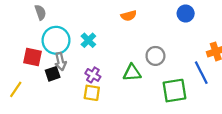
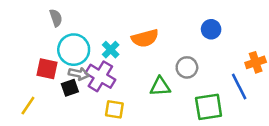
blue circle: (186, 13) -> (211, 29), moved
orange semicircle: (129, 16) -> (145, 38), moved, size x1.5
gray arrow: (60, 62) -> (79, 74), turned -66
purple cross: (93, 75) -> (100, 76), moved, size x1.6

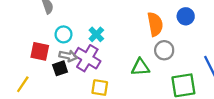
orange semicircle: (145, 38) -> (155, 24), moved, turned -85
cyan circle: (74, 50) -> (64, 34), size x0.6

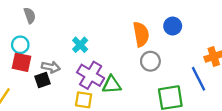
cyan circle: (64, 34) -> (20, 45), moved
purple cross: (87, 58) -> (91, 75), moved
green triangle: (140, 67) -> (112, 85), moved

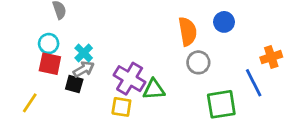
cyan cross: (80, 45) -> (84, 53), moved
gray arrow: (51, 67) -> (84, 69), turned -42
black square: (43, 80) -> (74, 84), turned 35

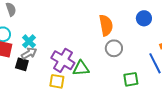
blue circle: (224, 22) -> (144, 18), moved
green square: (221, 104) -> (131, 79), size x0.7

